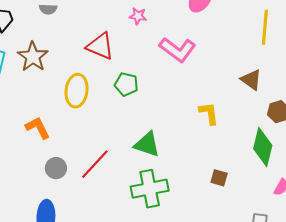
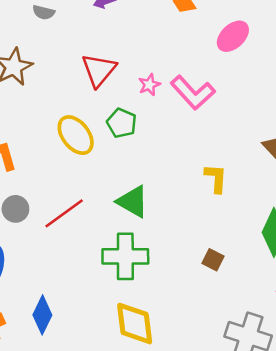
pink star: (138, 16) -> (149, 85), moved, turned 30
red triangle: (100, 46) -> (99, 70), turned 36
yellow ellipse: (77, 91) -> (76, 135), moved, turned -56

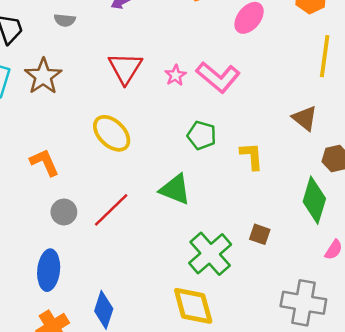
green pentagon: (122, 123) -> (202, 135), moved
green cross: (125, 256) -> (210, 254), moved, turned -33

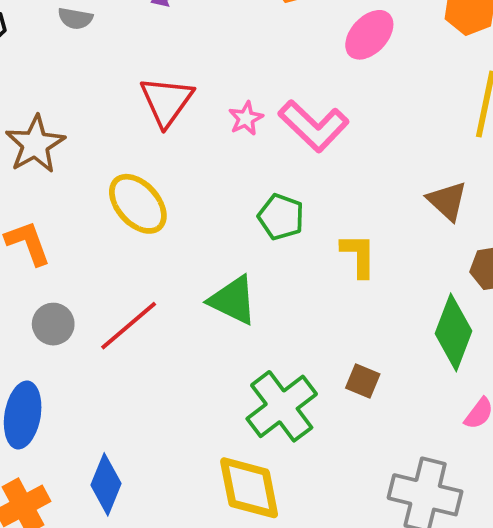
brown star: (43, 76) -> (35, 144), moved

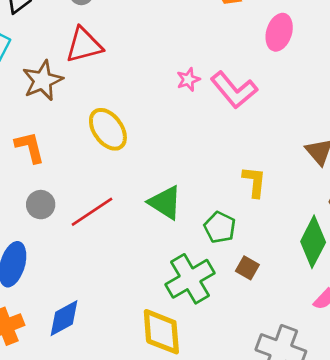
pink ellipse: (369, 35) -> (279, 32), turned -32
red triangle: (167, 101) -> (84, 45), moved, turned 33
green pentagon: (281, 217) -> (220, 227), moved
blue diamond: (106, 484) -> (64, 318), turned 33

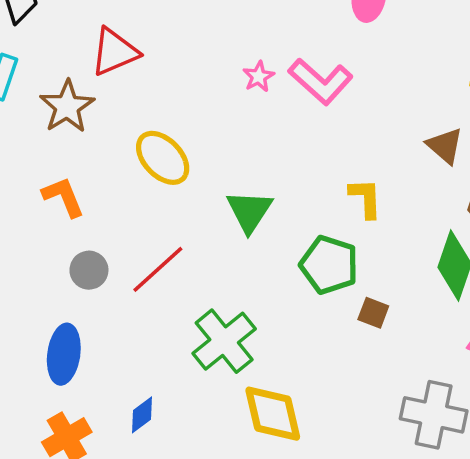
green triangle: (165, 203) -> (249, 211), moved, turned 39
green pentagon: (220, 227) -> (329, 265), size x1.4
green cross: (190, 279) -> (224, 341), moved
blue diamond: (64, 318) -> (142, 415), size x0.7

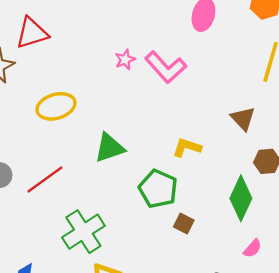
yellow ellipse: (163, 158) -> (56, 106), turned -69
yellow L-shape: (366, 198) -> (187, 147), turned -76
green triangle: (249, 211) -> (109, 148), turned 32

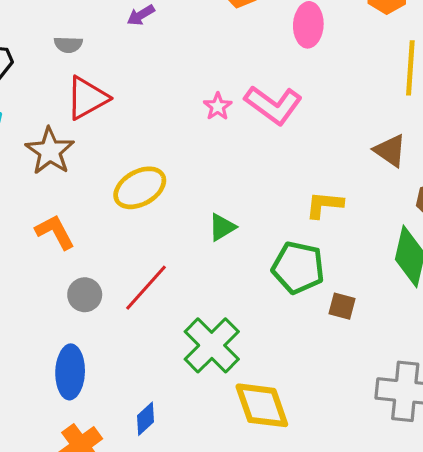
green triangle: (109, 148) -> (222, 227), size x0.7

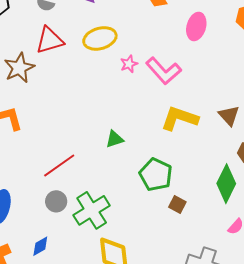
yellow ellipse: (140, 188) -> (100, 38), moved
yellow L-shape: (324, 205) -> (180, 118), moved, size x1.5
gray circle: (85, 295) -> (56, 201), moved

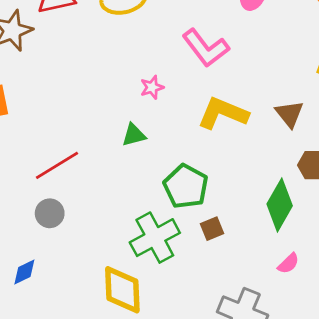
pink star: (129, 64) -> (152, 87), moved
brown square: (177, 205) -> (212, 229), turned 36
green cross: (92, 210) -> (155, 238), moved

